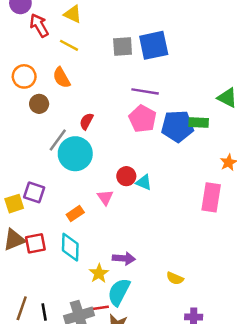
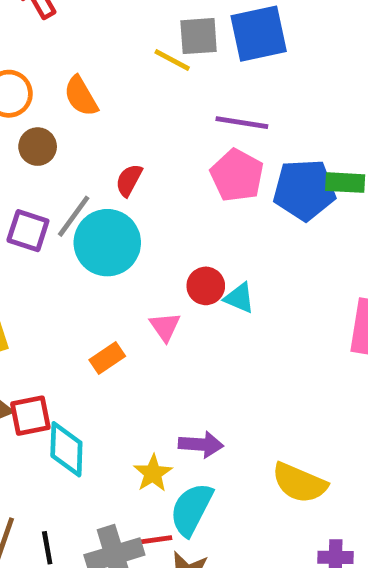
yellow line: (69, 45) -> (172, 60), moved
purple square: (34, 192) -> (28, 231), moved
cyan diamond: (70, 247) -> (66, 449), moved
yellow semicircle: (175, 278) -> (299, 483), size x1.6

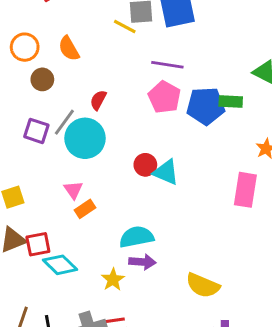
cyan triangle: (239, 298) -> (166, 172), size x1.4
pink triangle: (165, 327) -> (73, 190), moved
cyan diamond: (66, 449) -> (60, 265), turned -48
cyan semicircle: (191, 509) -> (137, 237), moved, turned 52

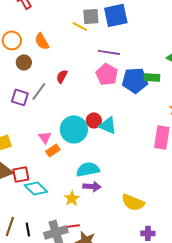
cyan circle: (85, 138) -> (74, 129), moved

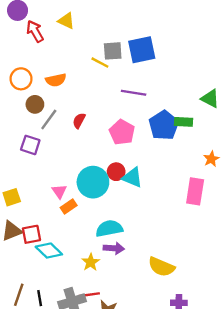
orange semicircle: (42, 41) -> (56, 80), turned -72
pink pentagon: (107, 74) -> (122, 132), moved
blue pentagon: (135, 80) -> (164, 125), turned -30
gray line: (39, 91) -> (49, 119), moved

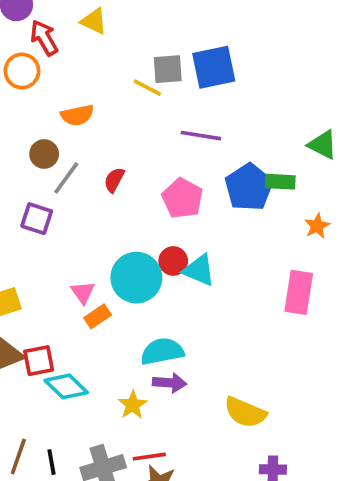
orange circle: (21, 79) -> (22, 71), moved
orange star: (211, 159) -> (317, 226), moved
red line: (89, 295) -> (149, 457), moved

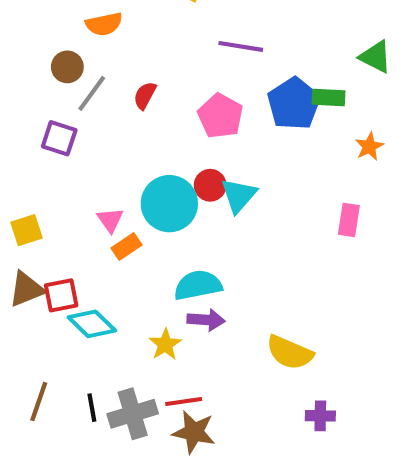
cyan triangle: (199, 270) -> (239, 195), turned 48
pink rectangle: (299, 292) -> (349, 220), size x0.7
black line: (51, 462) -> (92, 408), moved

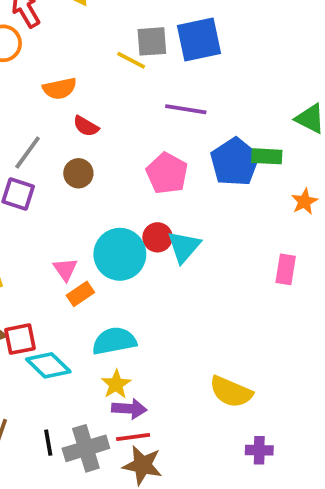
brown circle: (67, 67) -> (78, 173), moved
gray line: (92, 93) -> (28, 153), moved
red semicircle: (145, 95) -> (86, 126), moved, turned -88
cyan semicircle: (198, 285) -> (114, 341), moved
purple arrow: (206, 320) -> (129, 409), moved

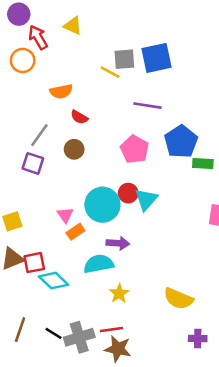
green rectangle: (267, 156) -> (203, 163), moved
yellow star: (116, 384) -> (119, 293), moved
purple arrow: (129, 409) -> (118, 243), moved
black line: (48, 443) -> (54, 333), turned -48

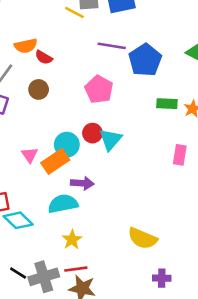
orange semicircle: (61, 91) -> (26, 46), moved
blue pentagon: (181, 142) -> (145, 60), moved
cyan circle: (102, 205) -> (67, 145), size x0.7
orange rectangle: (75, 232) -> (55, 161), moved, size x1.5
yellow star: (119, 293) -> (72, 240), moved

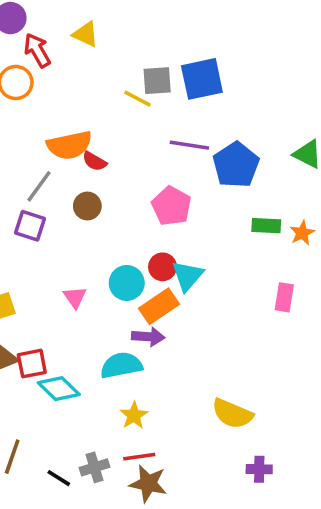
orange semicircle: (26, 46) -> (69, 145), size x1.4
orange rectangle: (55, 161) -> (159, 306), moved
black line: (18, 273) -> (59, 478), moved
gray cross: (44, 277) -> (94, 467), size x0.7

